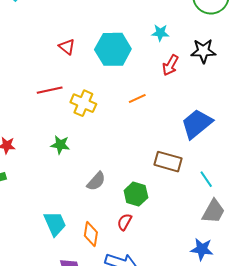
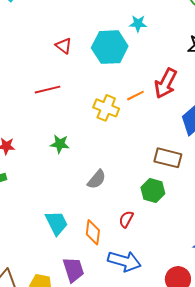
cyan star: (160, 33) -> (138, 24), moved
red arrow: (170, 65) -> (166, 83), moved, size x1.4
yellow cross: (83, 103) -> (106, 108), moved
green hexagon: (136, 194) -> (153, 191), moved

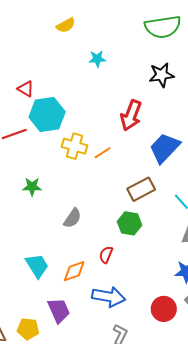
cyan hexagon: (110, 47) -> (47, 115), moved
orange line: (135, 96) -> (103, 153), moved
brown rectangle: (168, 158) -> (141, 189), turned -36
orange diamond: (93, 232) -> (74, 271), turned 70

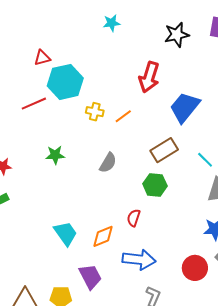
red triangle: (26, 89) -> (42, 58), turned -42
yellow cross: (74, 146) -> (95, 112), size x0.7
gray semicircle: (72, 218) -> (108, 163), moved

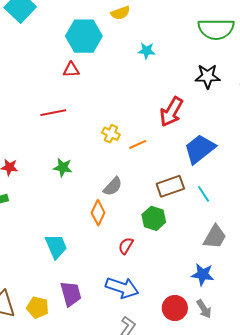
cyan hexagon: (65, 82) -> (84, 36), moved
cyan line: (205, 160) -> (204, 194), moved
orange diamond: (103, 236) -> (98, 213), moved, turned -55

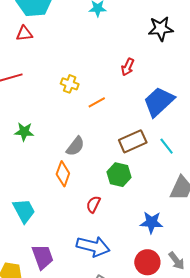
red arrow: (171, 112) -> (128, 67), size x0.6
yellow cross: (111, 134) -> (70, 84), moved
blue star: (203, 274) -> (152, 222), moved

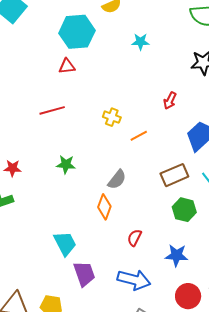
green hexagon: (119, 175) -> (184, 210), moved
blue star: (152, 222) -> (177, 255), moved
purple trapezoid: (43, 257) -> (84, 274), moved

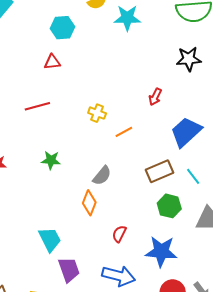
cyan hexagon: (77, 32) -> (62, 28), size x0.7
cyan star: (140, 42) -> (127, 18), moved, size x1.5
blue star: (177, 255) -> (161, 252), size x1.4

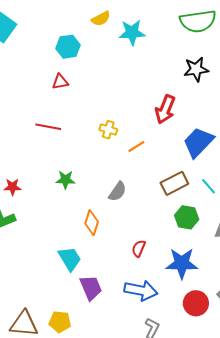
red arrow: (155, 97) -> (165, 109), size x1.6
red line: (37, 106) -> (48, 127), turned 30
orange diamond: (89, 203) -> (92, 223), moved

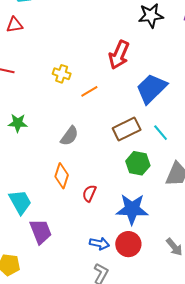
orange diamond: (92, 223) -> (62, 176), moved
blue arrow: (141, 290) -> (99, 244), moved, size x0.6
red circle: (196, 303) -> (128, 244), moved

